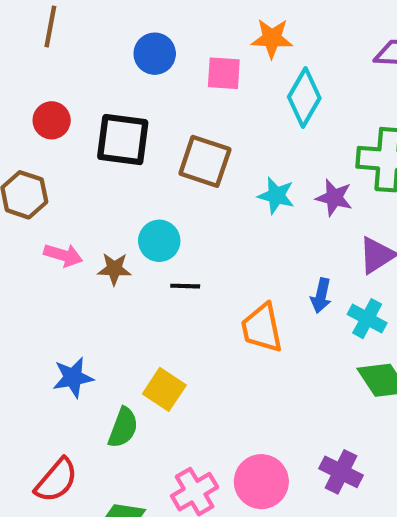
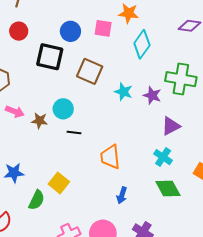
blue circle: (155, 54) -> (70, 31), moved
red circle: (52, 120) -> (19, 31), moved
blue arrow: (321, 296) -> (122, 195), moved

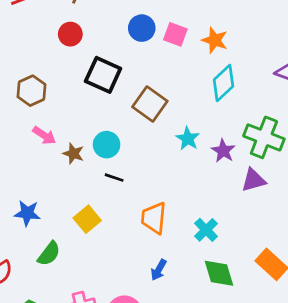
pink square: (103, 28) -> (175, 34), moved
blue circle: (70, 31) -> (142, 28), moved
purple triangle: (171, 126) -> (253, 180), moved
cyan cross: (163, 157) -> (206, 230), moved
yellow square: (59, 183) -> (87, 219), moved

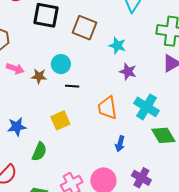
purple star: (223, 151) -> (128, 72), moved
yellow square: (87, 219) -> (60, 120), turned 30
cyan cross: (206, 230) -> (146, 107), size x1.4

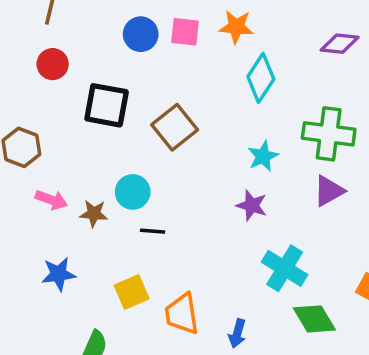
brown square: (84, 28) -> (175, 127), turned 30
cyan star: (117, 45) -> (263, 156), moved, turned 30
orange trapezoid: (107, 108) -> (182, 314), moved
blue star: (17, 127) -> (59, 274), moved

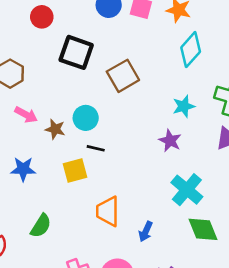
yellow square: (132, 292) -> (75, 171), moved

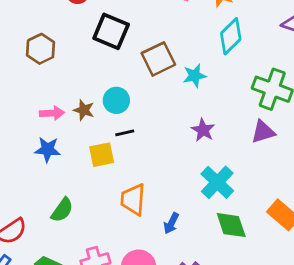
cyan star: (184, 106) -> (195, 76), moved
pink arrow: (26, 115) -> (52, 113), moved, turned -35
black line: (96, 148) -> (125, 133), turned -30

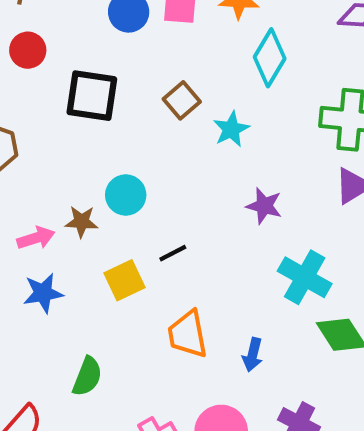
brown square: (158, 59) -> (182, 100), moved, size x0.7
black line: (125, 133) -> (173, 253), moved

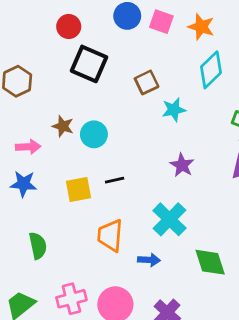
red circle: (28, 50) -> (69, 27), moved
brown star: (81, 222) -> (63, 126), moved
cyan cross: (305, 277) -> (169, 219), moved
blue arrow: (253, 355) -> (149, 260), turned -115
green semicircle: (87, 376) -> (38, 246), turned -48

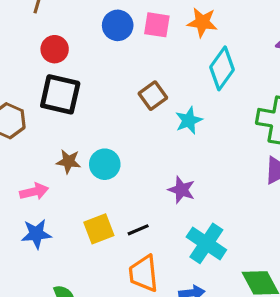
black square: (89, 64) -> (60, 94), moved
purple star: (182, 165) -> (181, 190), moved
black line: (115, 180) -> (138, 230), moved

